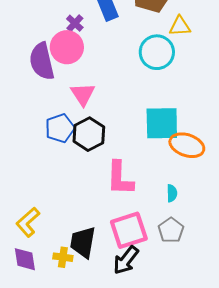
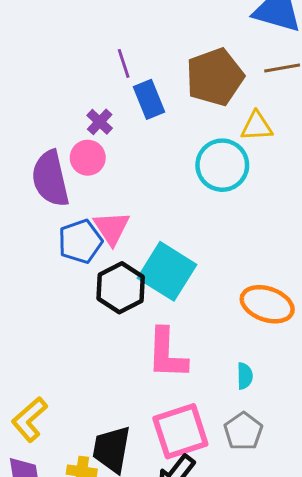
pink circle: (67, 47) -> (88, 158), size x0.7
cyan square: (162, 123) -> (167, 271), moved, turned 33
blue pentagon: (60, 128) -> (80, 241), moved

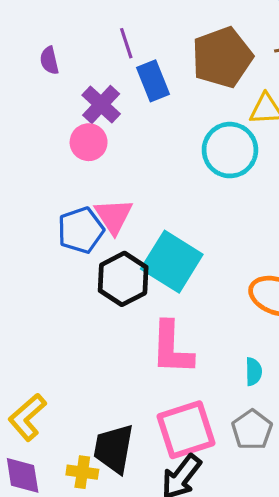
purple cross: (100, 122) -> (101, 104), size x1.4
purple semicircle: (50, 179) -> (49, 60), moved, size x0.5

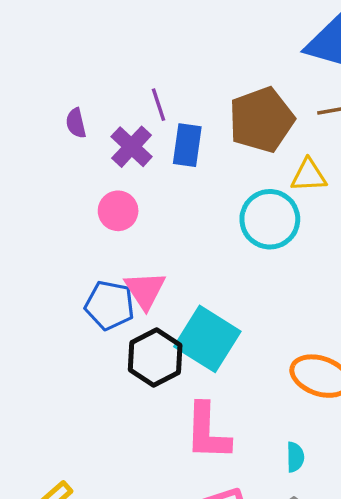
blue rectangle: (153, 81) -> (187, 145), turned 30
purple cross: (101, 104) -> (132, 147), moved
blue pentagon: (81, 230) -> (110, 305), turned 30

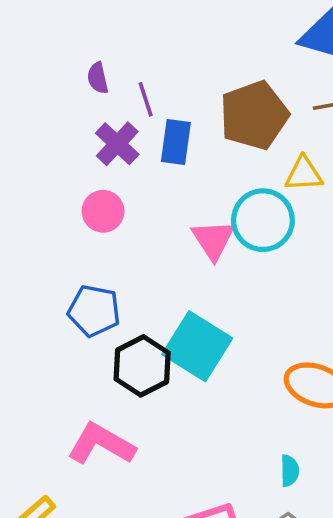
purple semicircle: (76, 123) -> (98, 78), moved
pink triangle: (145, 290) -> (213, 240), moved
pink L-shape: (207, 432) -> (101, 444), moved, turned 118

